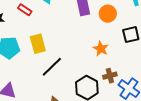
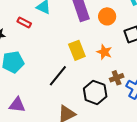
yellow rectangle: (38, 44) -> (77, 50), moved

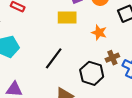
yellow rectangle: (77, 50) -> (67, 18), moved, turned -66

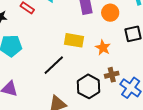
yellow rectangle: (67, 18) -> (74, 40), moved

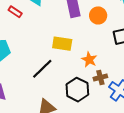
orange star: (103, 48) -> (89, 60), moved

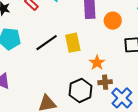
yellow rectangle: (62, 44) -> (73, 43), turned 60
black line: (42, 69) -> (47, 43), moved

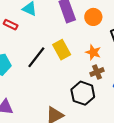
orange star: (97, 63) -> (93, 52), moved
brown cross: (105, 82) -> (97, 72), moved

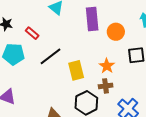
red rectangle: (11, 25) -> (32, 33), moved
yellow rectangle: (62, 50) -> (76, 70), moved

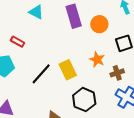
black line: (51, 56) -> (41, 74), moved
brown cross: (106, 86) -> (117, 73), moved

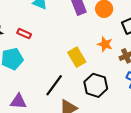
black line: (41, 74) -> (54, 85), moved

